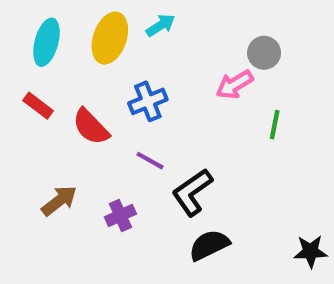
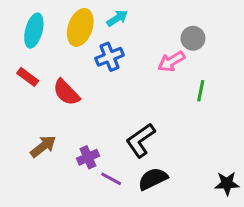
blue cross: (148, 101) -> (110, 57), moved
purple line: (150, 161) -> (111, 179), moved

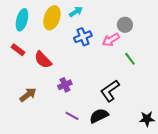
blue cross: (110, 57) -> (83, 37), moved
green line: (201, 91) -> (130, 59), turned -48
black L-shape: (140, 140) -> (110, 91), moved
purple cross: (88, 157) -> (65, 85), moved

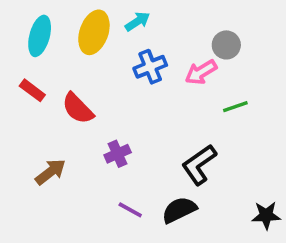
green line: (130, 59) -> (235, 107), turned -72

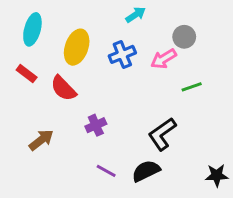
cyan arrow: (137, 21) -> (136, 15), moved
yellow ellipse: (94, 32) -> (77, 47), moved

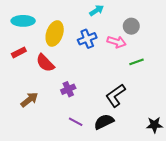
cyan ellipse: (32, 29) -> (23, 21), turned 75
pink arrow: (164, 59) -> (117, 42), turned -132
red rectangle: (27, 74) -> (19, 52), turned -64

